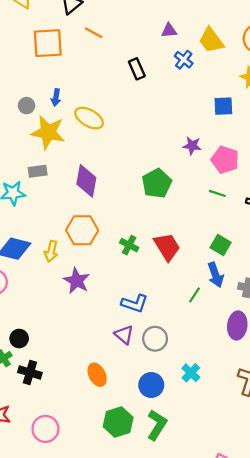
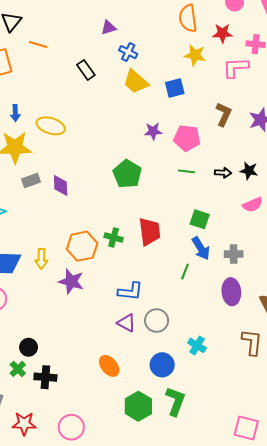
yellow trapezoid: (211, 40) -> (136, 82), moved
gray rectangle: (38, 171) -> (31, 180), moved
purple diamond: (86, 181) -> (61, 185), size x0.7
orange hexagon: (82, 230) -> (82, 246), moved
red trapezoid: (167, 247) -> (150, 232), turned 36

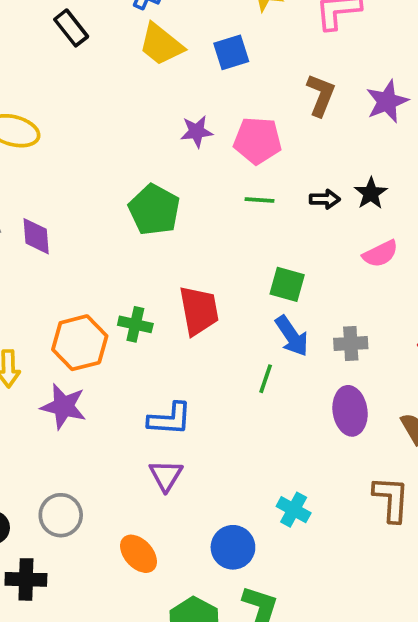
black star: (249, 171) -> (371, 193), turned 30
gray circle: (157, 321) -> (61, 515), moved
purple triangle: (127, 323) -> (166, 476), turned 36

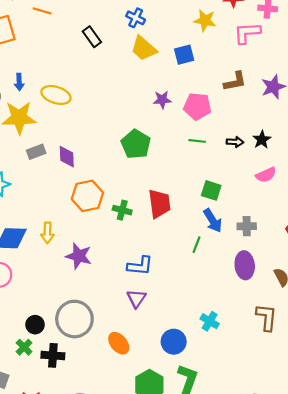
brown L-shape: (321, 95) -> (235, 81), turned 55
orange hexagon: (80, 343) -> (87, 196), moved
gray circle: (61, 515) -> (74, 319), size x1.5

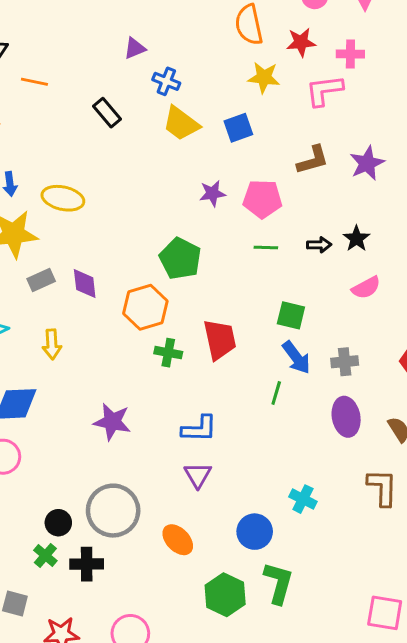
orange hexagon: (87, 196) -> (145, 307), moved
yellow arrow: (48, 233) -> (52, 344), moved

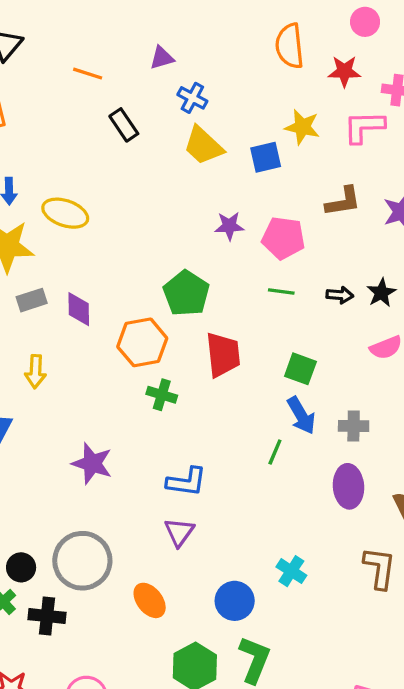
yellow star: (264, 78) -> (302, 127), moved
orange line: (34, 82) -> (88, 74), moved
red trapezoid: (220, 339) -> (223, 355), moved

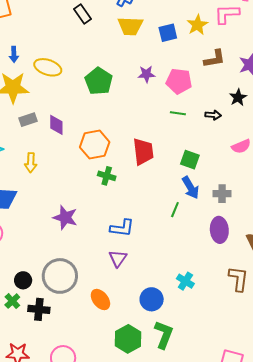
yellow star: (302, 127) -> (197, 25), moved, turned 30
yellow trapezoid: (203, 146) -> (130, 26), turned -40
green pentagon: (186, 293) -> (99, 81), moved
black star: (381, 293) -> (238, 97), moved

